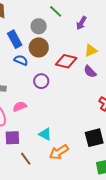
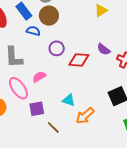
red diamond: (66, 61) -> (79, 60), moved
purple semicircle: (90, 72) -> (104, 49), moved

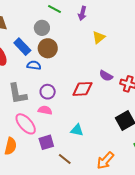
purple circle: (57, 48) -> (48, 92), moved
pink semicircle: (39, 77) -> (45, 110), turned 48
orange arrow: (85, 116) -> (105, 161), moved

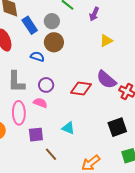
blue rectangle: (22, 47) -> (30, 25), moved
purple semicircle: (106, 76) -> (106, 80), size x1.5
pink ellipse: (26, 124) -> (19, 113), turned 30

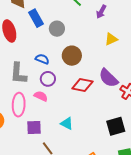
gray circle: (52, 21) -> (57, 29), moved
brown circle: (54, 42) -> (72, 56), moved
blue semicircle: (37, 57) -> (42, 59), moved

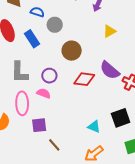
blue rectangle: (36, 18) -> (32, 39), moved
blue semicircle: (42, 59) -> (37, 12), moved
cyan triangle: (67, 123) -> (94, 127), moved

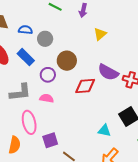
gray L-shape: (20, 72) -> (20, 92), turned -85
purple circle: (49, 76) -> (48, 75), moved
pink semicircle: (44, 93) -> (47, 98), moved

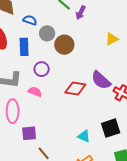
purple arrow: (83, 10) -> (81, 13), moved
yellow triangle: (100, 34) -> (112, 39), moved
blue rectangle: (26, 57) -> (24, 47), turned 30
brown circle: (67, 61) -> (64, 45), moved

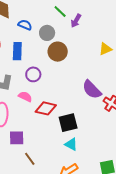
gray circle: (47, 33) -> (47, 33), moved
red diamond: (75, 88) -> (46, 108), moved
black square: (111, 128) -> (68, 123), moved

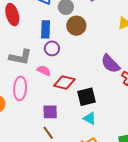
blue rectangle: (17, 51) -> (46, 29), moved
purple square: (17, 138) -> (50, 112), moved

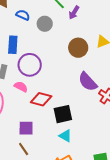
brown circle: (76, 26) -> (78, 48), moved
blue rectangle: (46, 29) -> (13, 45), moved
purple circle: (52, 48) -> (30, 65), size x1.5

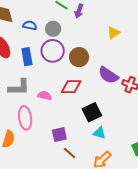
brown circle: (78, 48) -> (79, 57), moved
purple circle: (30, 65) -> (53, 51), moved
red diamond: (41, 99) -> (71, 87), moved
brown line: (24, 149) -> (70, 153), moved

